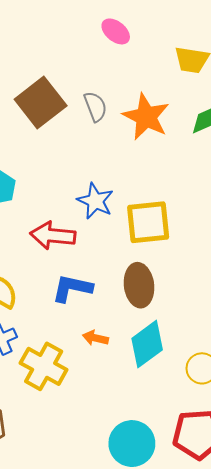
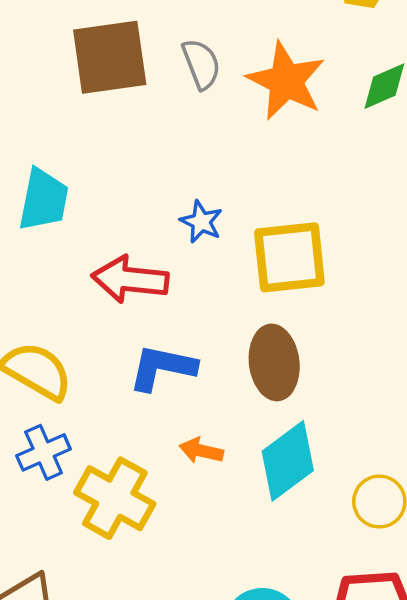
brown square: (41, 102) -> (110, 57), turned 30
blue star: (95, 201) -> (201, 222), size x0.7

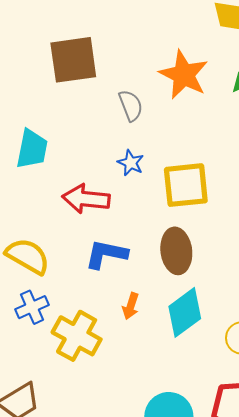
gray semicircle: (201, 64) -> (131, 106), moved
orange arrow: (201, 451) -> (131, 306), turned -85

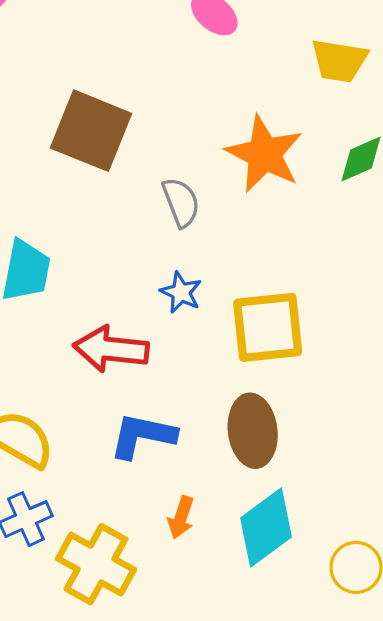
brown square: (73, 60) -> (91, 131), turned 30

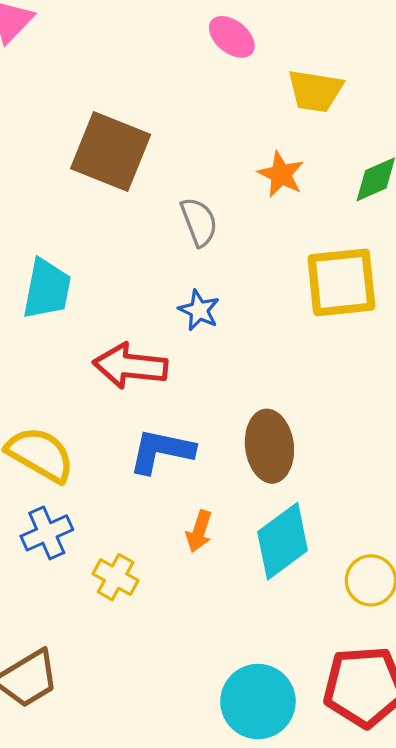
yellow trapezoid: (339, 61) -> (315, 91), moved
orange star: (264, 154) -> (281, 174), size x0.6
yellow square: (268, 327) -> (341, 282), moved
yellow cross: (96, 564) -> (116, 577), size x0.6

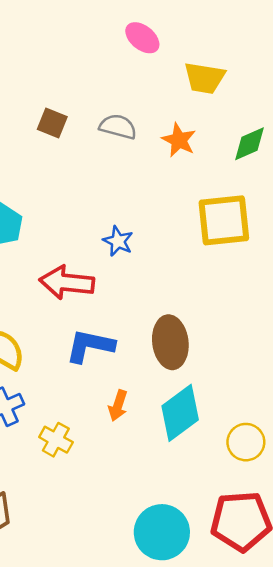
brown square: (111, 151) -> (52, 123), size x0.5
gray semicircle: (199, 222) -> (118, 127), moved, turned -54

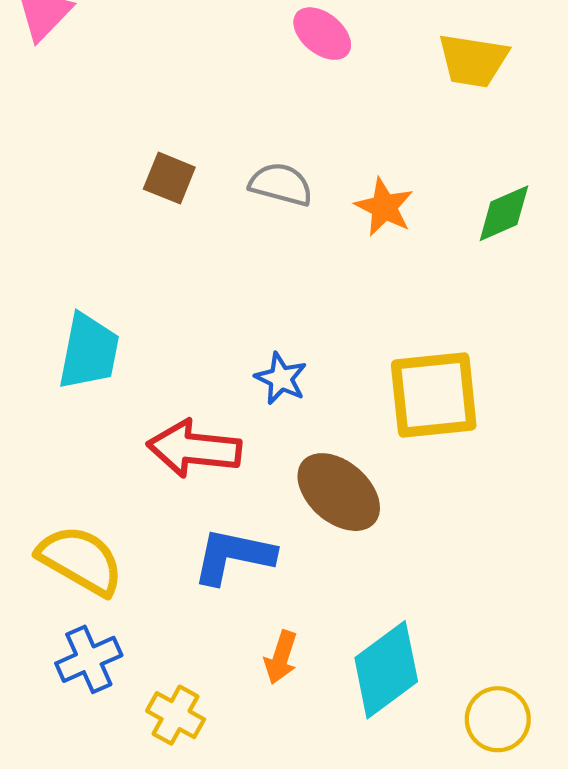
yellow trapezoid: (204, 78) -> (473, 60), moved
yellow square: (224, 220) -> (434, 395), moved
brown ellipse: (170, 342) -> (339, 492), moved, turned -42

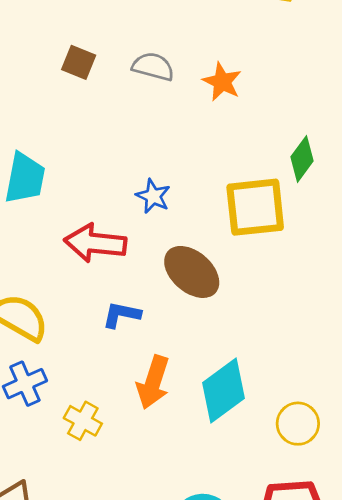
green diamond: (504, 213) -> (302, 159), moved, turned -30
blue L-shape: (233, 556) -> (121, 315), size x0.7
orange arrow: (281, 657) -> (153, 382), size x1.5

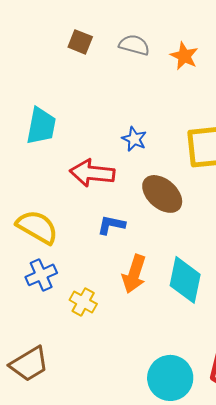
cyan diamond: (223, 391) -> (185, 280), turned -42

